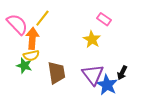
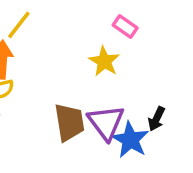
brown trapezoid: (57, 73) -> (69, 122), moved

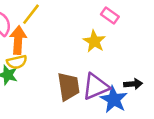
black arrow: (156, 119) -> (133, 84), turned -120
purple triangle: (106, 122) -> (96, 87), turned 44

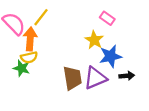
blue star: (114, 99) -> (111, 56), moved, turned 30

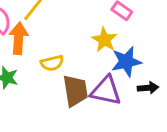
yellow semicircle: (29, 57) -> (52, 63), moved
purple triangle: (95, 78) -> (106, 91), turned 35

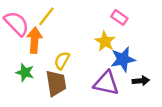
yellow semicircle: (52, 63) -> (62, 60), turned 132
brown trapezoid: (75, 91) -> (56, 83), moved

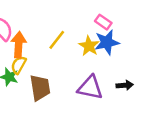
yellow line: (46, 16) -> (57, 40), moved
blue star: (123, 59) -> (107, 42), moved
yellow semicircle: (62, 60) -> (19, 65), moved

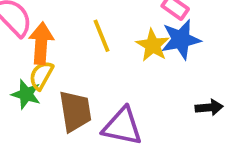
yellow line: (57, 40) -> (102, 36), turned -60
purple triangle: (90, 88) -> (122, 126), moved

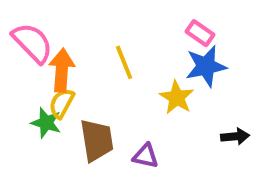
yellow star: (153, 45) -> (177, 97), moved
purple triangle: (122, 126) -> (145, 156), size x0.6

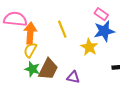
pink semicircle: (32, 43) -> (15, 19), turned -40
green star: (46, 123) -> (32, 69), moved
brown trapezoid: (97, 140) -> (48, 69), turned 35

